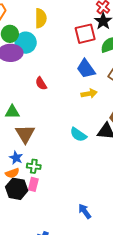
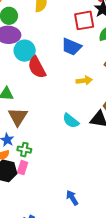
cyan circle: (26, 43) -> (25, 51), moved
blue trapezoid: (86, 69) -> (72, 47), moved, turned -35
red semicircle: (41, 83) -> (37, 67), size x1.6

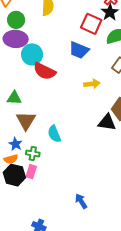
red square: (84, 20) -> (91, 24), turned 35
red semicircle: (37, 67) -> (44, 71), turned -35
cyan semicircle: (71, 121) -> (54, 134), moved, turned 30

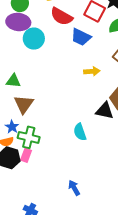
red semicircle: (44, 71) -> (61, 16), moved
cyan semicircle: (54, 134) -> (80, 132), moved
green cross: (33, 153) -> (29, 137), size x1.5

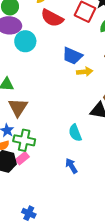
blue trapezoid: (81, 37) -> (72, 56), moved
pink rectangle: (26, 155) -> (22, 158), turned 32
blue arrow: (74, 188) -> (71, 166), moved

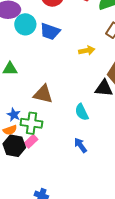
blue trapezoid: (72, 56) -> (50, 31), moved
brown triangle: (18, 107) -> (43, 94), moved, turned -45

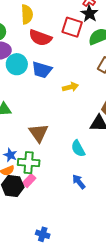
yellow arrow: (87, 50) -> (70, 87), moved
brown triangle: (43, 94) -> (39, 133), turned 45

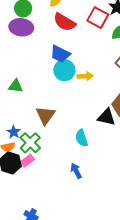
cyan circle: (17, 64) -> (64, 70), moved
green cross: (29, 163) -> (30, 143), turned 30

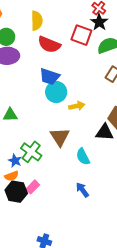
yellow arrow: (85, 76) -> (77, 106), moved
brown triangle: (45, 115) -> (60, 137), moved
green cross: (30, 143) -> (31, 152), moved

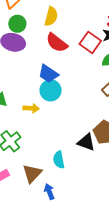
yellow arrow: (77, 106) -> (31, 108), moved
brown triangle: (60, 137) -> (32, 173), moved

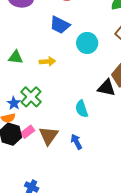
cyan circle: (51, 90) -> (87, 43), moved
brown triangle: (32, 173) -> (49, 136), moved

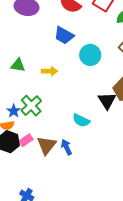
black triangle: (106, 88) -> (107, 101), turned 42
cyan semicircle: (82, 109) -> (81, 120), turned -48
blue arrow: (76, 142) -> (66, 147), moved

